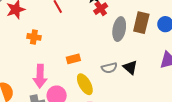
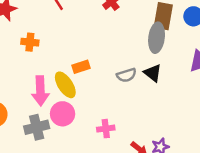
gray ellipse: (119, 29) -> (157, 38), moved
yellow ellipse: (85, 84) -> (65, 85), moved

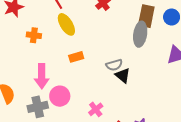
black triangle: (153, 73) -> (123, 75), moved
yellow ellipse: (65, 85) -> (66, 24), moved
pink cross: (106, 129) -> (96, 109), turned -32

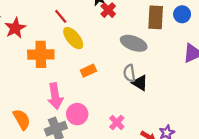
gray ellipse: (140, 34) -> (134, 43), moved, turned -70
orange cross: (34, 35) -> (41, 54), size x1.6
gray semicircle: (114, 65) -> (129, 73), turned 105

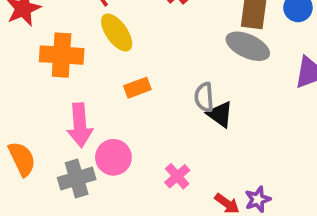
gray ellipse: (134, 43) -> (248, 46), moved

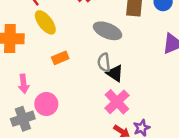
gray ellipse: (248, 46) -> (108, 31), moved
pink arrow: (80, 125) -> (24, 84), size x0.7
pink cross: (177, 176) -> (117, 102), moved, size x1.5

